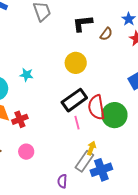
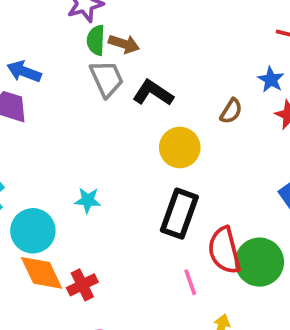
black L-shape: (83, 23) -> (153, 93), moved, turned 45
yellow circle: (76, 63) -> (180, 147), moved
black rectangle: (74, 100) -> (179, 214), moved, turned -30

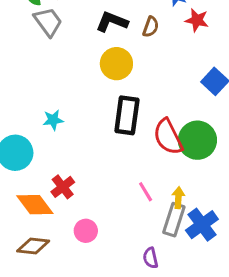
black L-shape: (153, 93) -> (112, 22), moved
orange diamond: (42, 273) -> (35, 205), moved
pink line: (190, 282) -> (146, 192), moved

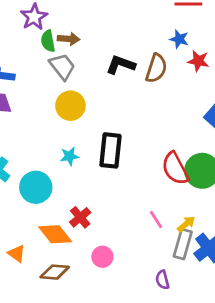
brown semicircle: (151, 27) -> (156, 68), size x1.5
yellow circle: (116, 64) -> (70, 106), moved
black rectangle: (127, 115) -> (110, 150), moved
yellow arrow: (178, 198) -> (186, 224), turned 48

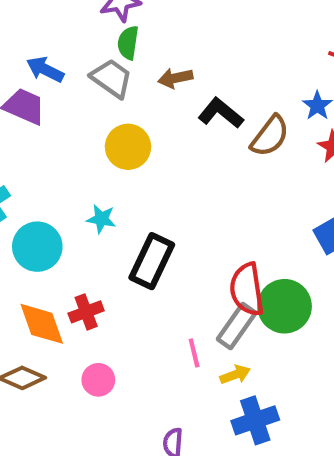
brown arrow: (69, 39) -> (175, 78), moved, turned 145
gray trapezoid: (62, 67) -> (112, 78), moved, turned -36
black rectangle: (110, 150) -> (152, 261), moved
gray rectangle: (183, 244) -> (237, 326), moved

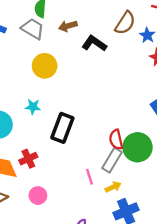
brown semicircle: (270, 136) -> (125, 23), moved
red semicircle: (247, 289) -> (116, 140), size x0.7

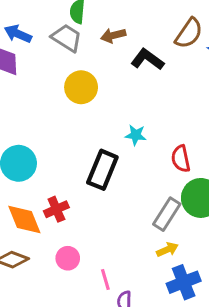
cyan star: (33, 107) -> (136, 135), moved
red semicircle: (116, 140) -> (181, 159), moved
pink line: (90, 177) -> (105, 279), moved

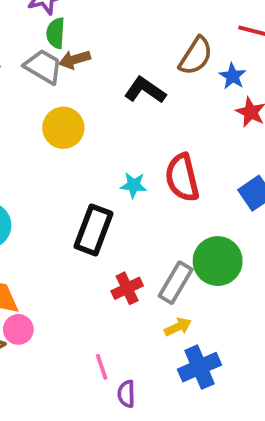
brown arrow: (113, 35) -> (75, 60), moved
red semicircle: (181, 159) -> (182, 178), moved, size x1.4
red cross: (56, 209) -> (127, 288), moved
pink circle: (68, 258) -> (18, 329), moved

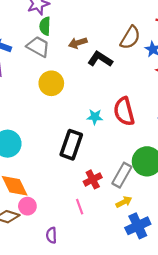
brown arrow: (75, 60) -> (78, 43), moved
pink line: (102, 367) -> (80, 207), moved
purple semicircle: (126, 394) -> (51, 235), moved

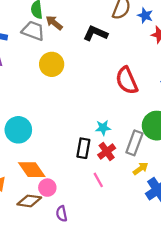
brown arrow: (78, 43) -> (54, 23), moved, turned 66
cyan star: (95, 117) -> (103, 128), moved
black rectangle: (71, 145) -> (83, 148), moved, size x0.7
purple semicircle: (51, 235) -> (62, 214), moved

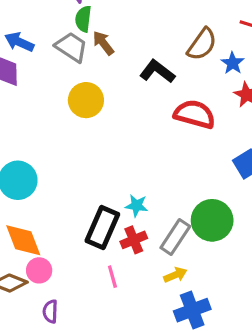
red semicircle: (127, 81) -> (195, 114), moved, turned 116
black rectangle: (83, 148) -> (102, 228), size x1.4

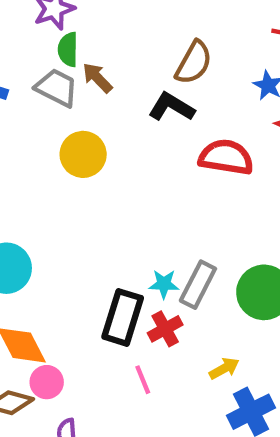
brown semicircle: (202, 44) -> (194, 63), moved
gray rectangle: (175, 237) -> (198, 285), moved

